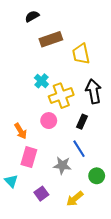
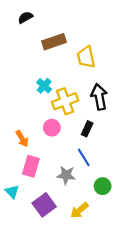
black semicircle: (32, 16) -> (25, 17), moved
purple square: (41, 194) -> (44, 205), size x1.5

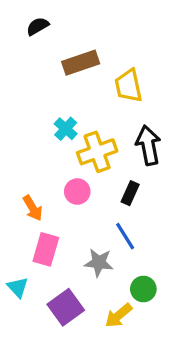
green circle: (103, 186) -> (143, 289), moved

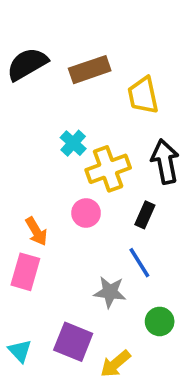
black semicircle: (38, 26) -> (27, 64), moved, size x1.6
pink rectangle: (46, 249) -> (25, 272), moved
cyan triangle: (18, 287) -> (20, 351), moved
purple square: (66, 307) -> (73, 342), turned -32
yellow arrow: (119, 315) -> (115, 364), moved

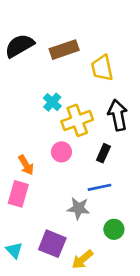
blue line: (139, 263) -> (99, 187), turned -70

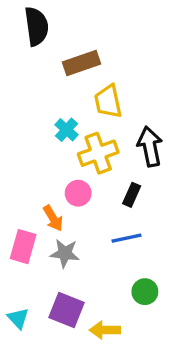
black semicircle: (19, 46) -> (36, 26), moved, turned 112
yellow trapezoid: (102, 68) -> (108, 101), moved
orange arrow: (26, 165) -> (53, 218), moved
gray star: (79, 208) -> (65, 253), moved
yellow arrow: (82, 259) -> (105, 330), turned 40

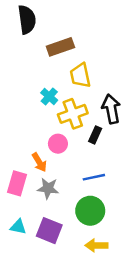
black rectangle: (132, 195) -> (95, 135), moved
green circle: (145, 292) -> (90, 211), moved, size x1.5
cyan triangle: (18, 318) -> (18, 227), moved, turned -35
yellow arrow: (105, 330) -> (96, 245), moved

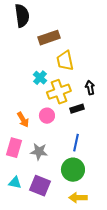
black arrow: (111, 109) -> (90, 88), size x0.6
black rectangle: (95, 135) -> (77, 109), turned 48
orange arrow: (39, 162) -> (23, 120), moved
blue line: (94, 177) -> (76, 143), turned -66

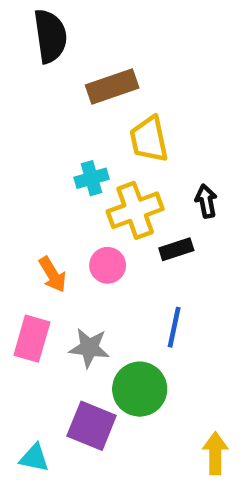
cyan cross: (40, 78) -> (92, 178), turned 32
green circle: (73, 170) -> (140, 389), moved
cyan triangle: (15, 183) -> (34, 458), moved
yellow arrow: (78, 198) -> (215, 453), moved, turned 90

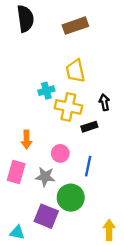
brown rectangle: (112, 87) -> (75, 26), moved
yellow cross: (135, 210) -> (68, 107), turned 32
pink circle: (108, 265) -> (60, 153), moved
orange arrow: (53, 274) -> (27, 139), turned 30

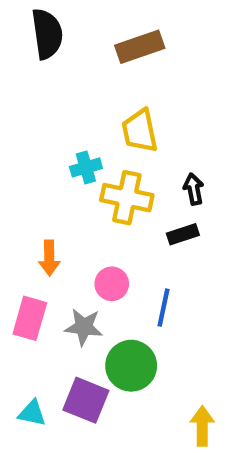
black rectangle: (89, 127) -> (183, 234), moved
cyan triangle: (17, 232) -> (32, 413), moved

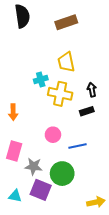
orange arrow: (49, 258) -> (13, 112), moved
blue line: (163, 308) -> (77, 146), turned 66
gray star: (84, 327) -> (34, 166), moved
yellow arrow: (202, 426) -> (96, 202), turned 78

